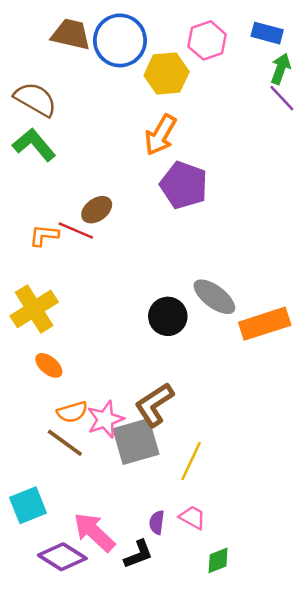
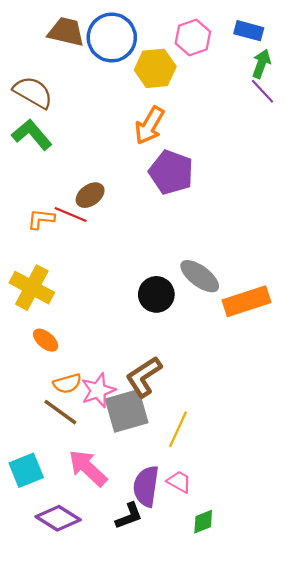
yellow cross: (34, 309) -> (32, 288), turned -30
purple semicircle: (157, 522) -> (146, 486), size x1.8
pink arrow: (94, 532) -> (88, 468), moved

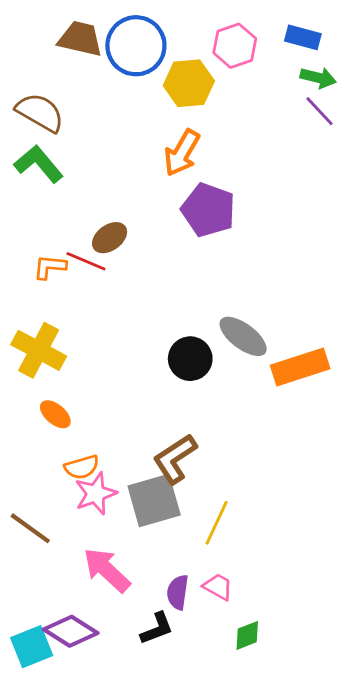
green arrow: (261, 64) -> (318, 78), turned 84
pink star: (98, 390) -> (96, 494), moved
brown line: (60, 412) -> (30, 528), moved
cyan square: (26, 470) -> (32, 647), moved
purple semicircle: (146, 486) -> (178, 592), size x0.7

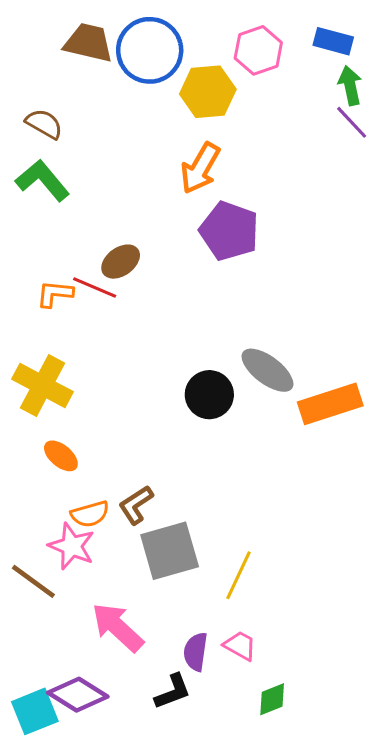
green arrow: (318, 78) -> (350, 86), turned -116
brown semicircle: (40, 112) -> (44, 124), size x0.7
brown L-shape: (175, 459) -> (136, 505), moved, size x0.7
pink star: (96, 494) -> (72, 546), moved, turned -30

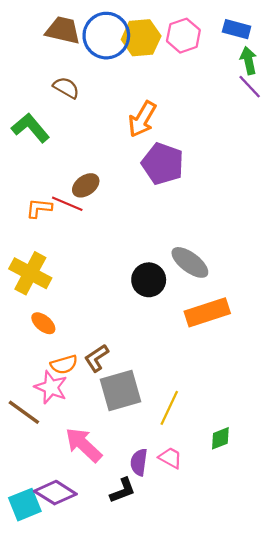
yellow hexagon: (208, 92) -> (141, 38), moved
brown semicircle: (44, 124) -> (66, 88), moved
orange rectangle: (330, 404) -> (207, 312), moved
green diamond: (272, 699) -> (220, 438), moved

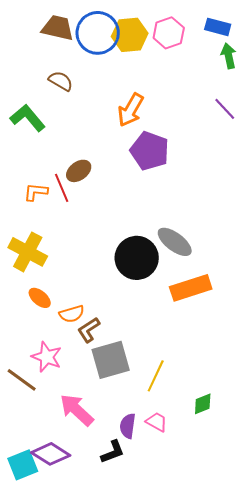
purple line: (250, 87) -> (225, 109), moved
red line: (67, 204) -> (62, 188), turned 44
black circle: (149, 280) -> (137, 258), size x1.4
orange semicircle: (64, 364) -> (72, 314), moved

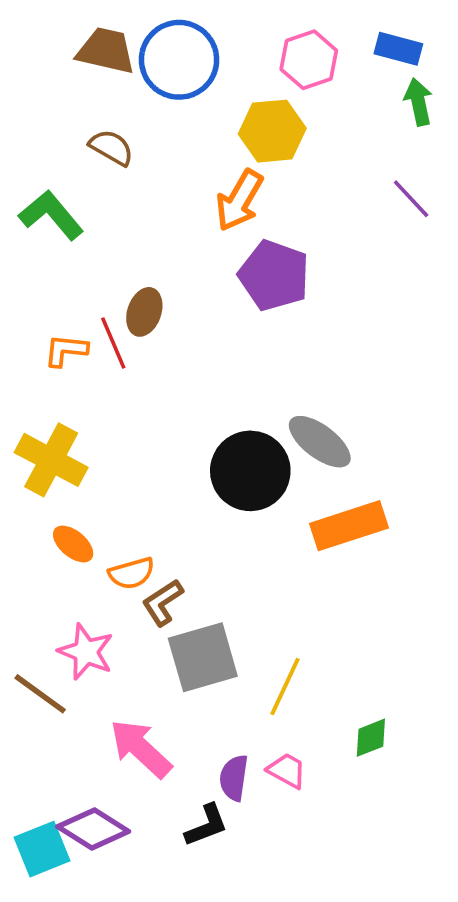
yellow hexagon: (130, 35) -> (272, 131), moved
brown ellipse: (79, 171) -> (144, 312), turned -35

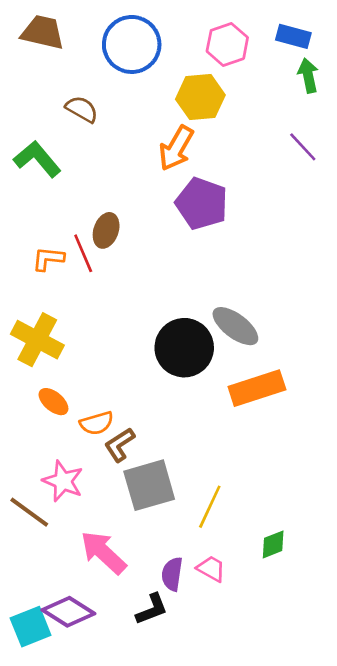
brown trapezoid: (106, 51) -> (43, 32), moved

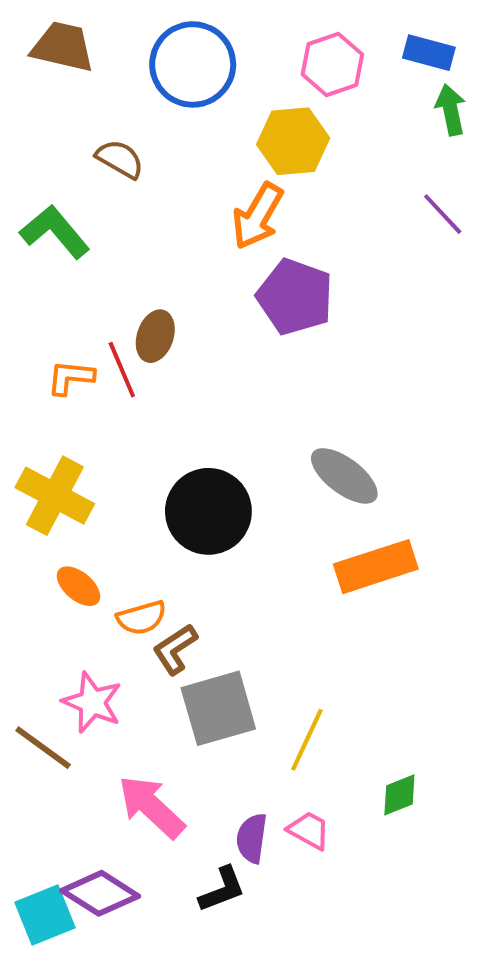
black circle: (184, 348) -> (208, 511), moved

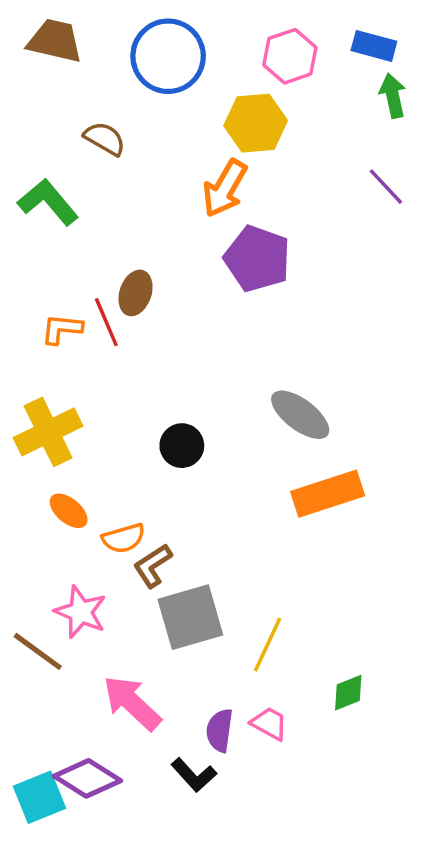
yellow cross: (55, 496) -> (48, 432), turned 36
black circle: (208, 511) -> (182, 446), size x0.6
black L-shape: (222, 889) -> (194, 775), turned 69

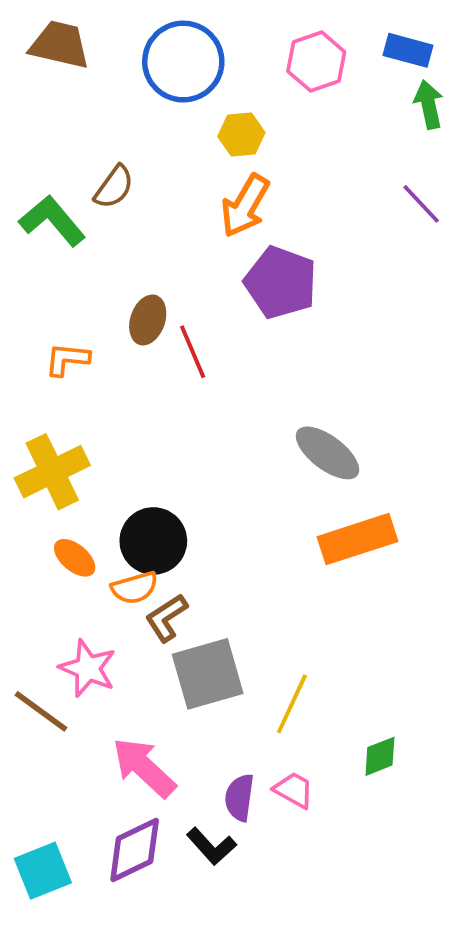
yellow hexagon: (256, 123) -> (241, 135), moved, size x0.7
brown semicircle: (105, 139) -> (114, 187), moved, turned 96
red line: (106, 322) -> (193, 352), moved
black circle: (182, 446) -> (153, 541), moved, size x1.4
purple diamond: (87, 778) -> (135, 850), moved, turned -58

